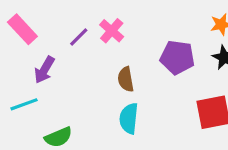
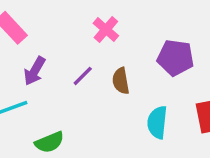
purple line: (79, 37) -> (83, 76), moved
cyan semicircle: (129, 118) -> (157, 122), moved

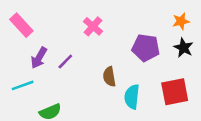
purple line: (83, 76) -> (65, 62), moved
brown semicircle: (121, 81) -> (109, 77), moved

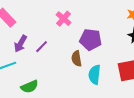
purple pentagon: (146, 48) -> (91, 40), moved

